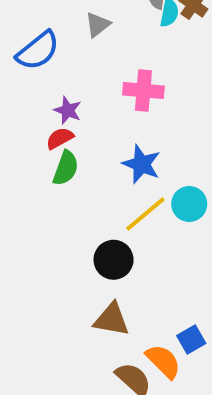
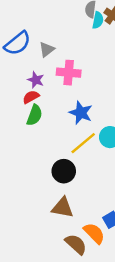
gray triangle: (98, 25) -> (47, 49), moved
pink cross: (143, 90) -> (69, 73), moved

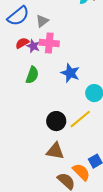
pink cross: (69, 73) -> (49, 43), moved
red semicircle: (31, 97) -> (22, 43), moved
yellow line: (83, 143) -> (80, 119), moved

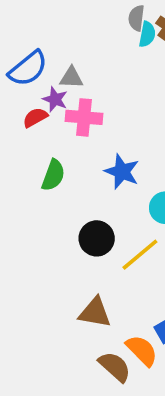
gray triangle: (42, 21) -> (71, 78), turned 40
purple star: (33, 46) -> (55, 99), moved
black circle: (56, 121) -> (97, 238), moved

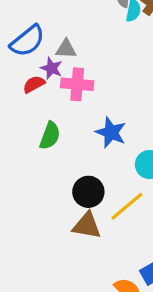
brown triangle: (95, 312) -> (87, 226), moved

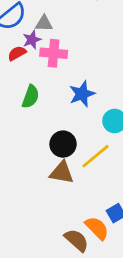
purple star: (51, 68) -> (32, 40), turned 30
blue star: (111, 132) -> (82, 94), turned 30

